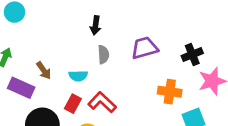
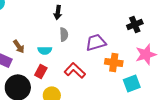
purple trapezoid: (145, 48) -> (96, 42), moved
black cross: (192, 55) -> (135, 24), moved
red L-shape: (102, 102) -> (75, 70), moved

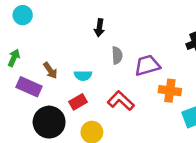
gray semicircle: (64, 34) -> (117, 55), moved
red rectangle: (41, 71) -> (78, 102), turned 32

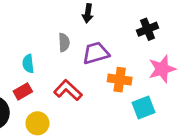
black arrow: (99, 28) -> (88, 13), moved
cyan semicircle: (83, 76) -> (28, 64), turned 84

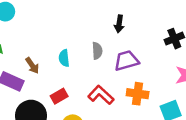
cyan semicircle: (28, 64) -> (64, 58), moved
orange cross: (120, 80) -> (138, 94), moved

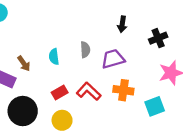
black arrow: (119, 24) -> (122, 24), moved
red rectangle: (59, 96) -> (60, 93), moved

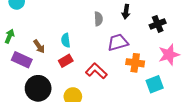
gray semicircle: (85, 50) -> (98, 19), moved
orange cross: (123, 90) -> (135, 63), moved
red rectangle: (60, 93) -> (66, 61), moved

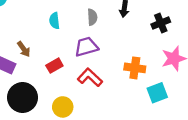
cyan semicircle: (66, 40) -> (54, 21), moved
purple trapezoid: (118, 42) -> (86, 47), moved

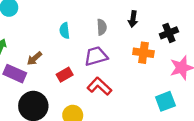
brown arrow: (24, 49) -> (34, 58), turned 84
orange cross: (135, 68) -> (143, 53), moved

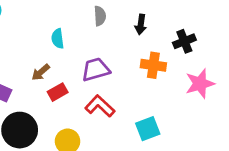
gray semicircle: (102, 27) -> (100, 16), moved
brown arrow: (34, 58) -> (41, 72), moved
cyan square: (165, 101) -> (148, 129), moved

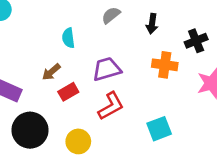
gray semicircle: (100, 16) -> (111, 15), turned -126
red L-shape: (100, 106) -> (111, 106), turned 108

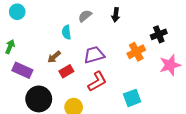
gray semicircle: (111, 15) -> (85, 16), moved
black arrow: (152, 24) -> (116, 15), moved
orange cross: (165, 65) -> (136, 52), turned -36

